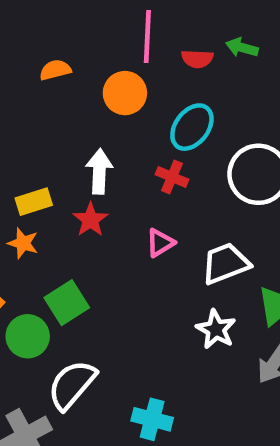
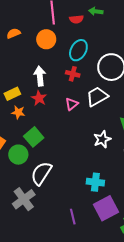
orange star: (23, 243) -> (18, 112), moved
white trapezoid: (226, 263) -> (97, 97), moved
white star: (216, 329) -> (102, 139), turned 30
cyan cross: (152, 419) -> (95, 182), moved

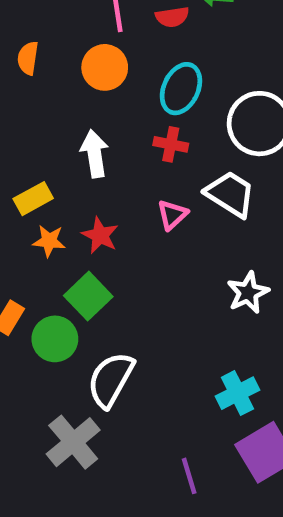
orange semicircle: (14, 33) -> (28, 58), turned -56
white trapezoid: (97, 97) -> (230, 194), turned 65
red star: (39, 98) -> (100, 235), moved
cyan cross: (95, 182) -> (238, 393), turned -30

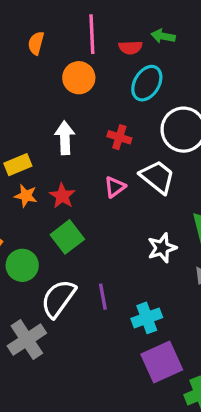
orange semicircle: (28, 58) -> (36, 43), moved
cyan ellipse: (181, 89) -> (147, 83), moved
green square: (88, 296) -> (67, 237), moved
purple line: (189, 476) -> (103, 297), moved

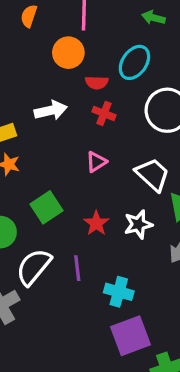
red semicircle: (130, 47) -> (97, 83), moved
white arrow: (65, 138) -> (51, 110), turned 76
white trapezoid: (157, 177) -> (153, 175), moved
red star: (62, 196) -> (96, 223), moved
cyan cross: (147, 318) -> (119, 292), turned 32

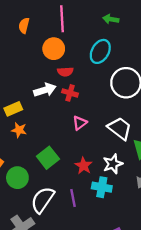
red semicircle: (97, 83) -> (65, 72), moved
red cross: (104, 113) -> (70, 93), moved
cyan cross: (119, 292) -> (102, 187), moved

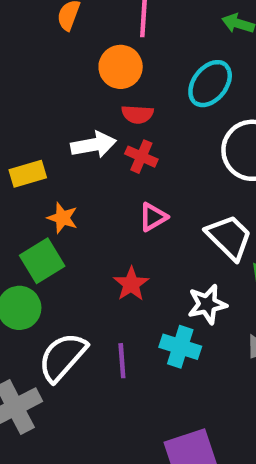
orange star: (19, 130) -> (62, 218), moved
green square: (48, 158) -> (42, 261), moved
red star: (83, 166) -> (131, 284), moved

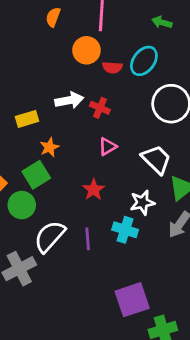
red semicircle: (137, 114) -> (112, 67), moved
orange star: (62, 218) -> (49, 147), turned 30

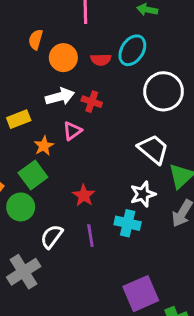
orange semicircle: (53, 17) -> (36, 40), moved
orange circle: (86, 50) -> (63, 58), moved
pink triangle: (108, 147) -> (72, 131), moved
red star: (94, 190) -> (84, 195), moved
white semicircle: (50, 237) -> (52, 236), size x0.7

